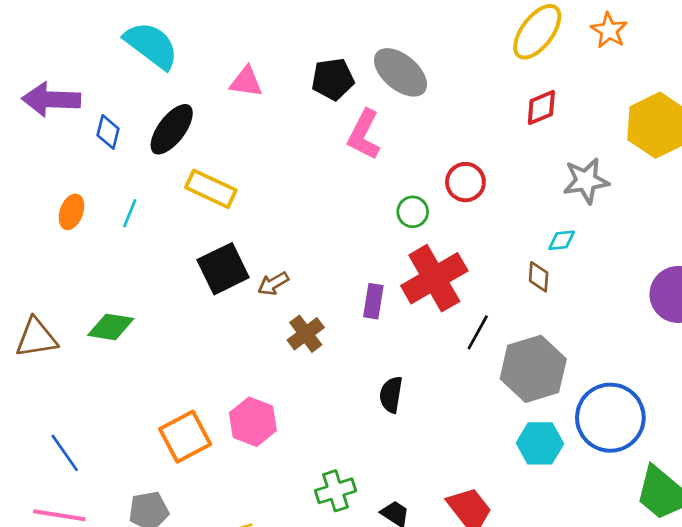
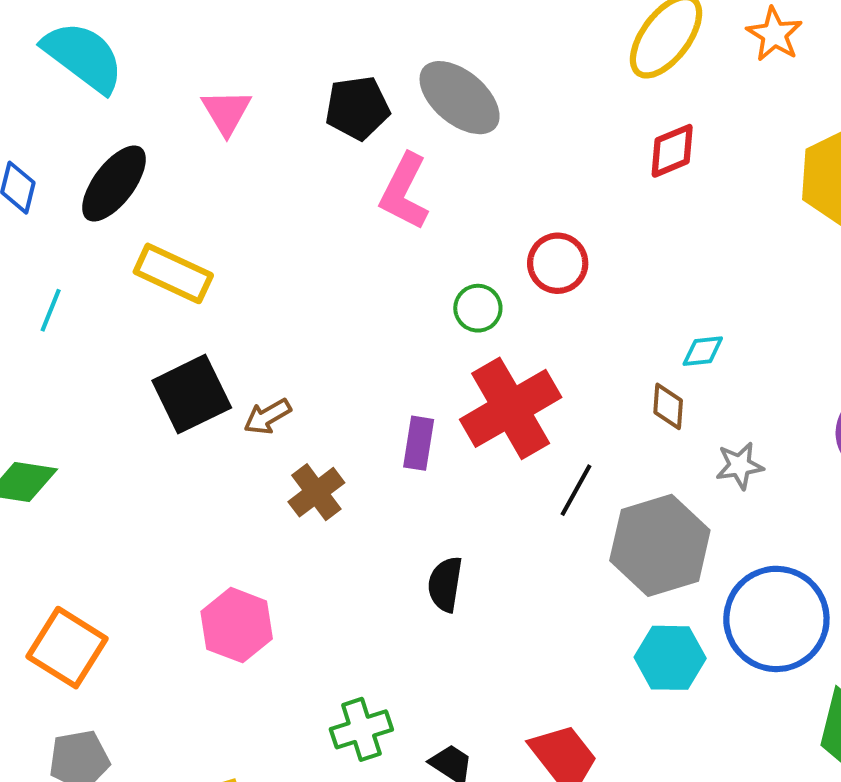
pink triangle: (246, 82) -> (226, 112), turned 51
gray star: (586, 181) -> (740, 466), moved, size x0.7
orange square: (185, 437) -> (67, 648), moved, turned -30

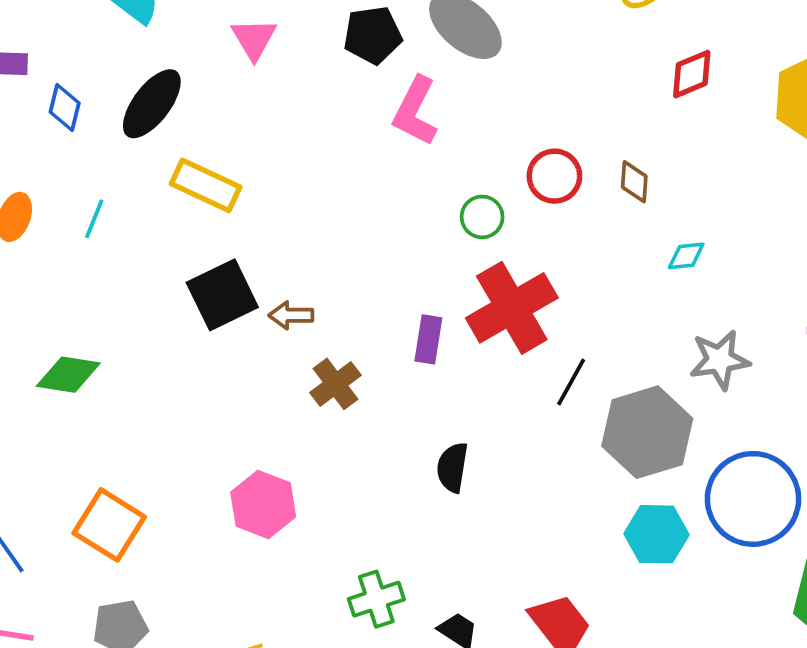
red diamond: (672, 151) -> (692, 74), moved
brown diamond: (668, 406) -> (634, 182), moved
brown arrow: (267, 417) -> (291, 315), turned 30
gray star: (740, 466) -> (720, 360), size x1.4

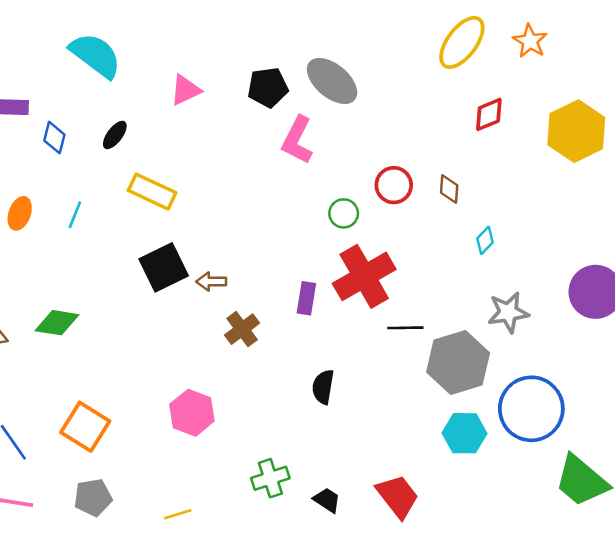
pink triangle: (254, 39) -> (186, 90), turned 36
black ellipse: (152, 104) -> (115, 135), size x0.6
cyan diamond: (686, 256) -> (485, 240), turned -40
black line: (571, 382) -> (405, 328), turned 60

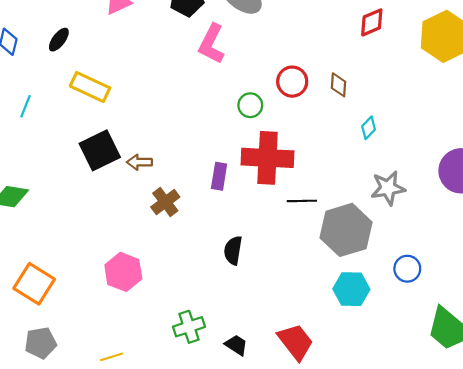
red cross: (364, 276) -> (267, 158), turned 33
blue circle: (531, 409) -> (407, 269), size x0.5

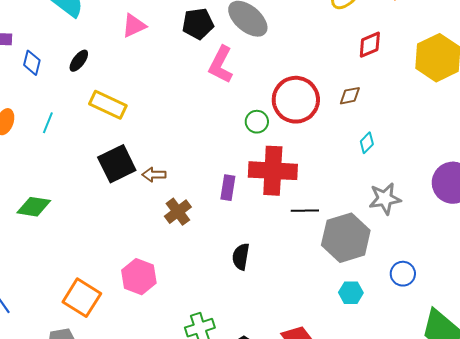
red circle: (292, 82) -> (296, 100), size x1.6
brown diamond: (338, 85) -> (350, 96), moved, turned 75
orange square: (34, 284) -> (82, 298), moved
cyan hexagon: (351, 289) -> (351, 293), size x0.7

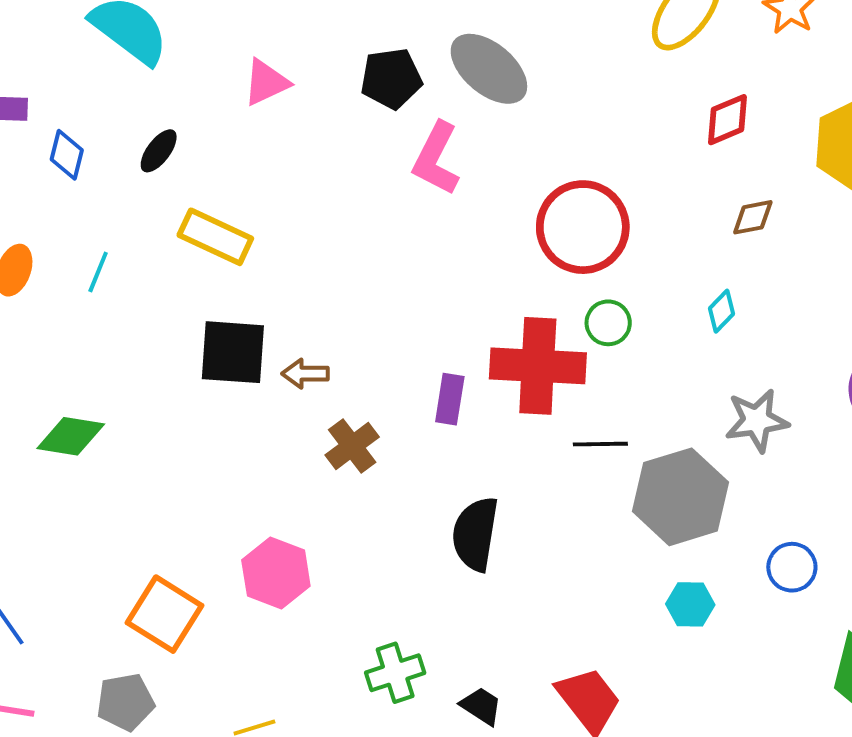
brown diamond: (350, 96) -> (753, 217), moved
green circle: (257, 122) -> (608, 323), moved
black square: (117, 164) -> (233, 352), turned 30
black semicircle: (241, 257) -> (475, 534), size x1.4

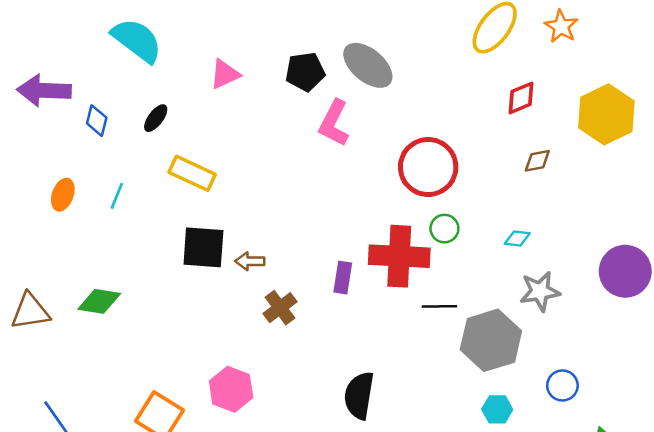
cyan diamond: (722, 311) -> (517, 239), moved, turned 52
black semicircle: (475, 534) -> (359, 396), moved

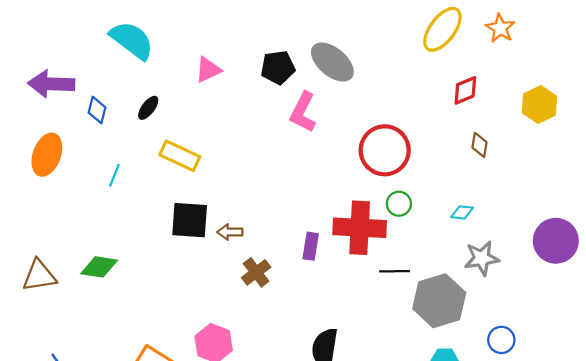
yellow hexagon: (606, 114) -> (539, 105), size x0.7
brown diamond: (537, 161) -> (480, 145), turned -70
orange ellipse: (63, 195) -> (47, 155), moved, size x1.5

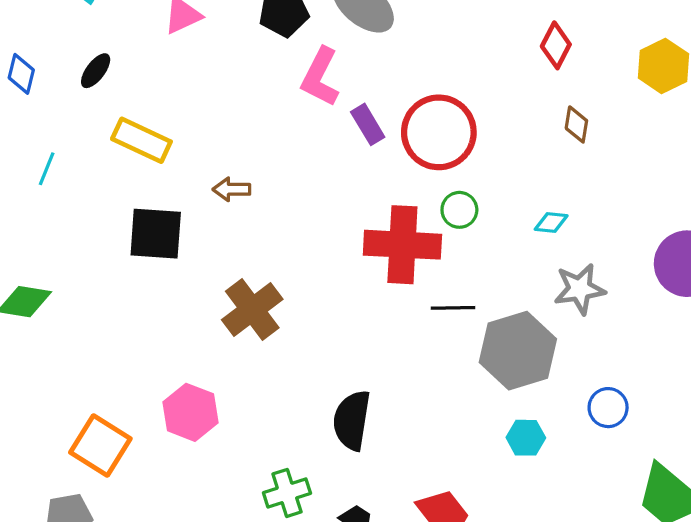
red diamond: (465, 90) -> (556, 45), turned -40
brown arrow: (230, 232) -> (232, 189), moved
purple rectangle: (311, 246) -> (368, 124), moved, turned -40
brown cross: (256, 272) -> (252, 310), size x1.4

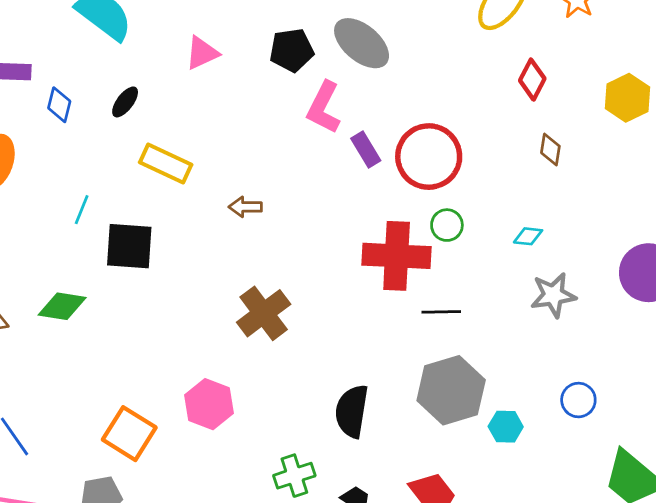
cyan line: (47, 169) -> (82, 210), moved
black square: (156, 234) -> (129, 246), moved
gray hexagon: (518, 351) -> (451, 390), moved

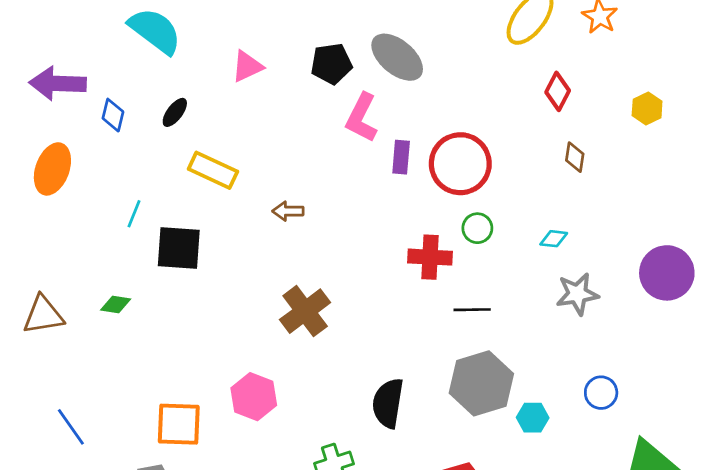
yellow hexagon: (627, 98) -> (647, 108), size x0.7
purple rectangle: (366, 150) -> (401, 157), turned 36
red cross: (397, 256) -> (430, 257), size x0.7
green diamond: (62, 306) -> (116, 304), size x0.7
orange square: (129, 434) -> (179, 424), turned -30

